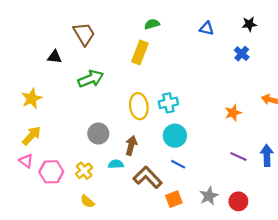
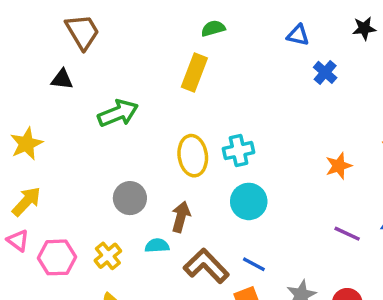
brown trapezoid: (84, 34) -> (82, 32), moved
blue cross: (242, 54) -> (325, 72), moved
blue line: (178, 164) -> (254, 264), moved

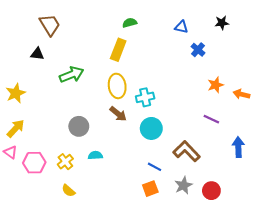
yellow ellipse: (193, 156) -> (117, 86), moved
orange star: (339, 166) -> (216, 85), moved
brown arrow: (181, 217) -> (118, 114), moved, turned 114
purple line: (347, 234) -> (211, 119), moved
brown L-shape: (206, 266) -> (187, 151), moved

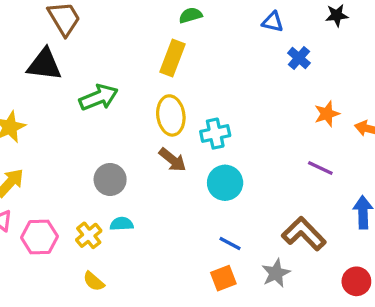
black triangle: (37, 54) -> (44, 65), size x1.6
brown L-shape: (187, 151) -> (304, 234), moved
cyan semicircle: (95, 155) -> (122, 224), moved
red circle: (211, 191) -> (356, 281), moved

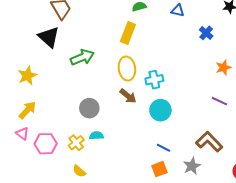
blue triangle: (273, 22) -> (178, 11), moved
black triangle: (44, 65) -> (49, 37), turned 35

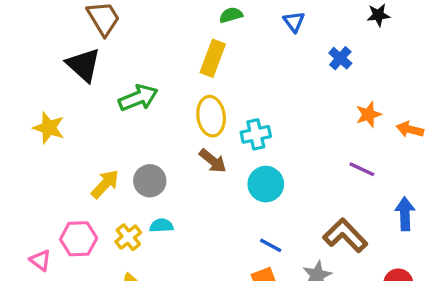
blue triangle: (178, 11) -> (294, 22), turned 40
yellow star: (27, 76) -> (49, 128), turned -30
yellow arrow: (27, 110) -> (105, 184), moved
pink triangle: (22, 134) -> (40, 260), moved

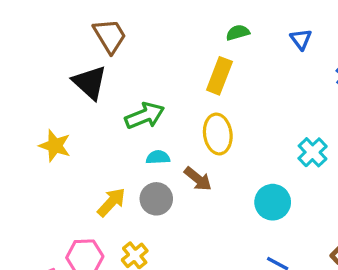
cyan cross: (256, 134) -> (313, 152), moved, turned -32
brown arrow: (213, 161) -> (198, 179), moved
cyan semicircle: (161, 225) -> (158, 157), moved

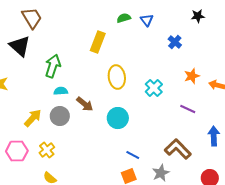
green semicircle: (238, 33) -> (124, 18), moved
green arrow: (145, 116) -> (53, 66), turned -50
yellow ellipse: (218, 134) -> (117, 77), moved
cyan circle: (273, 202) -> (118, 118), moved

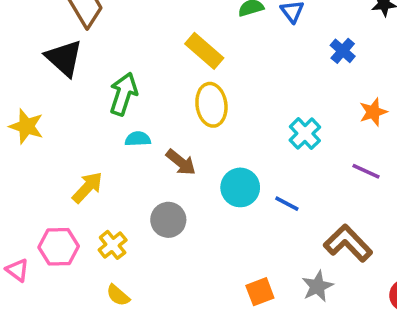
yellow rectangle: (98, 42) -> (204, 51), turned -70
yellow ellipse: (117, 77) -> (211, 105), moved
gray circle: (60, 116) -> (168, 220), moved
blue line: (133, 155) -> (287, 204), moved

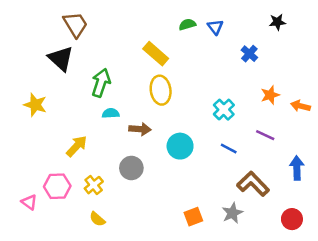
brown arrow: (181, 162) -> (140, 129), turned -35
blue line: (287, 204) -> (229, 149), moved

